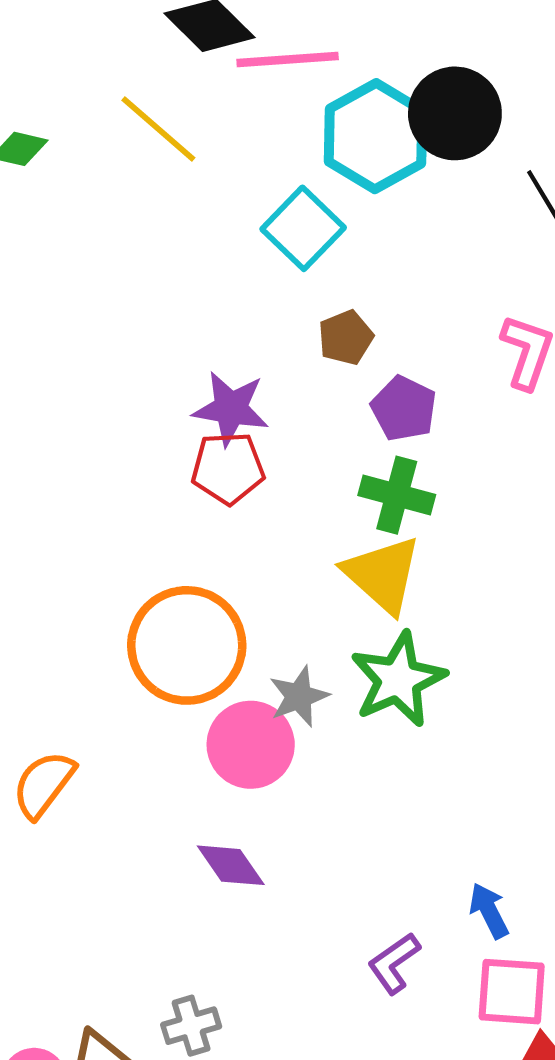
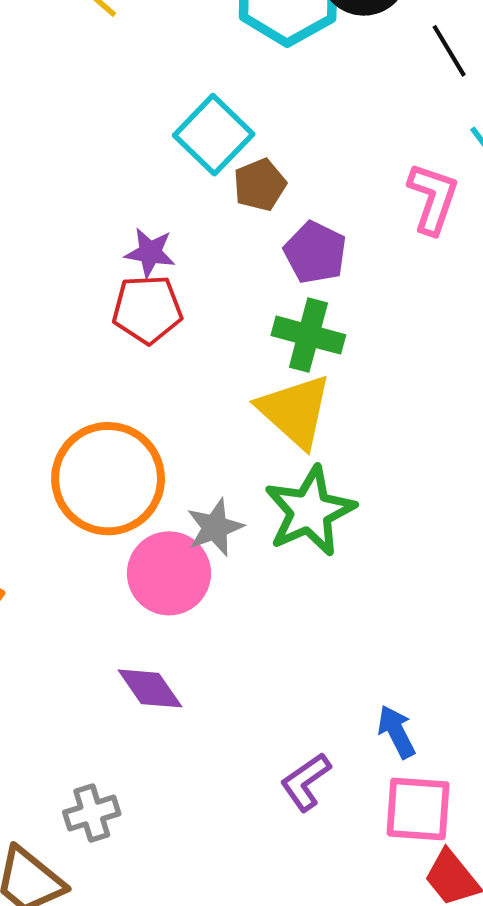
cyan square: (303, 228) -> (214, 135), moved
purple star: (231, 409) -> (150, 253), size x0.7
gray cross: (191, 1026) -> (92, 813), moved

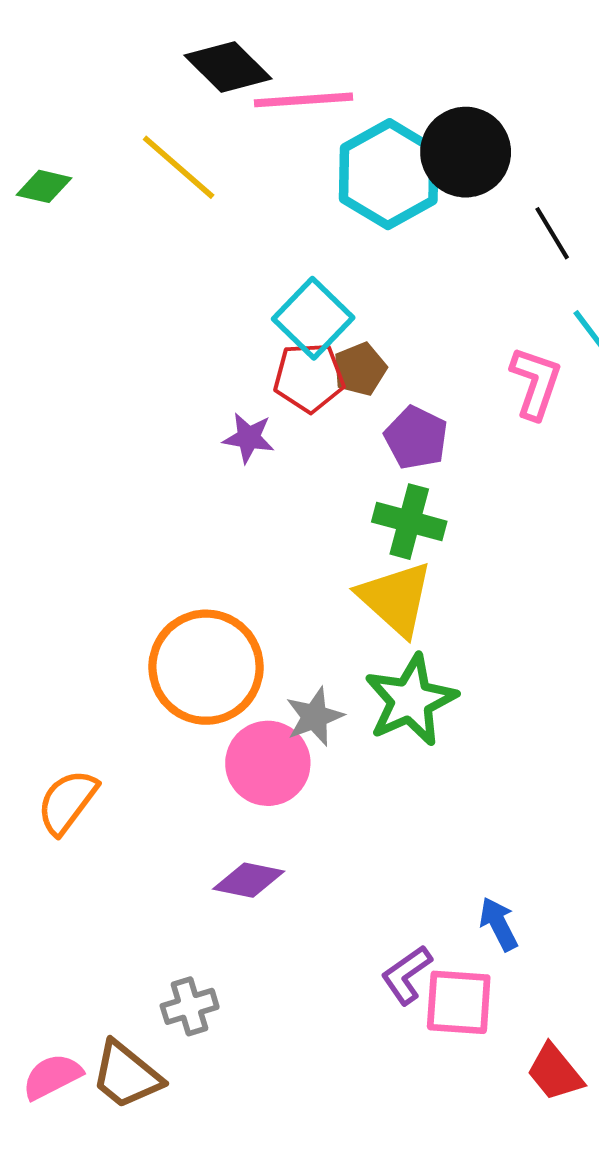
red pentagon: (147, 309) -> (309, 377), moved
purple diamond: (150, 688) -> (249, 880), turned -44
pink square: (418, 809) -> (459, 1002), moved

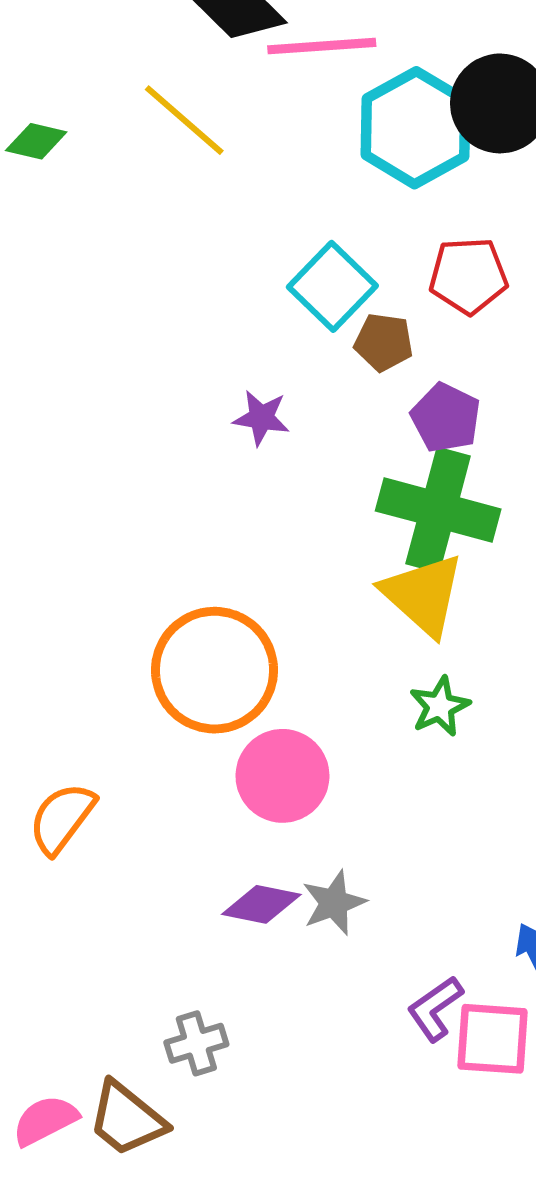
brown pentagon: (360, 369) -> (384, 342), turned 30
red pentagon: (309, 377) -> (468, 276), moved
green cross: (409, 522) -> (438, 510), size x1.5
green star: (411, 700) -> (440, 706), size x0.6
gray star: (315, 717) -> (334, 903), moved

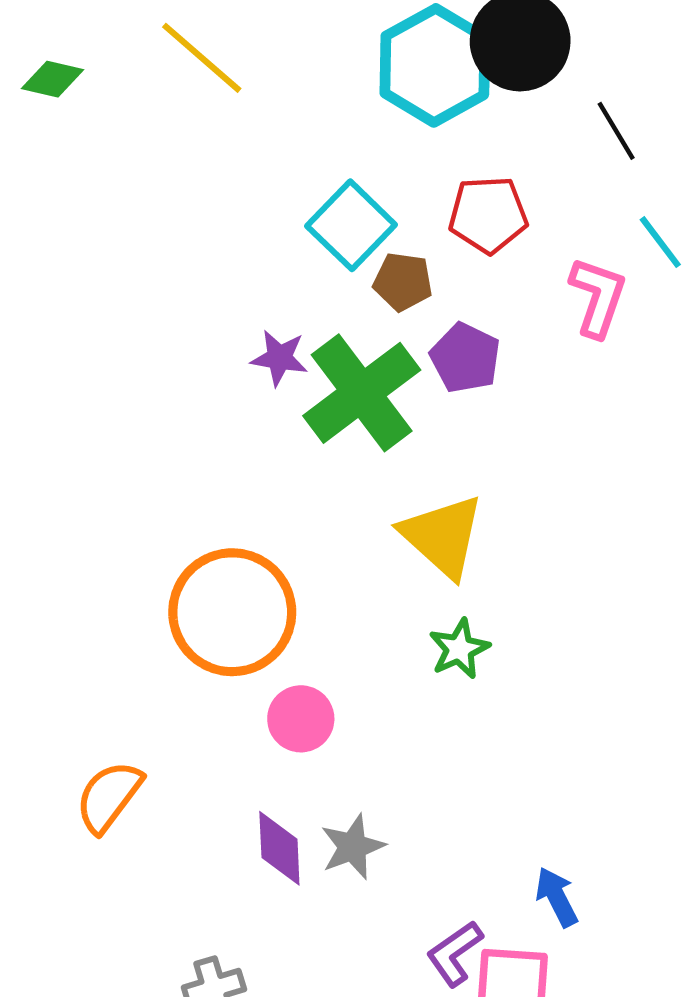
green cross: (438, 510) -> (362, 393), moved, turned 38
pink circle: (282, 776) -> (301, 719), size x0.7
orange semicircle: (62, 818) -> (109, 797), moved
purple diamond: (261, 904) -> (279, 848), turned 76

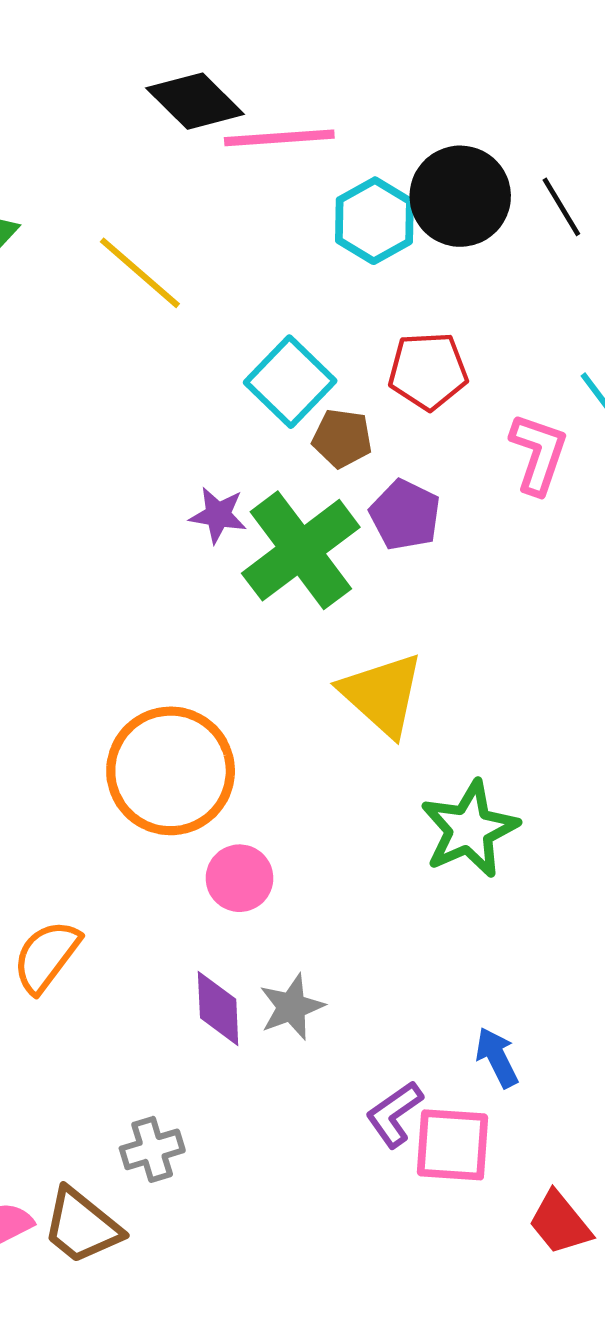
yellow line: (202, 58) -> (140, 273), moved
cyan hexagon: (435, 65) -> (374, 221), size x0.7
black line: (616, 131) -> (561, 207), moved
green star: (459, 649) -> (469, 829), moved, size x1.6

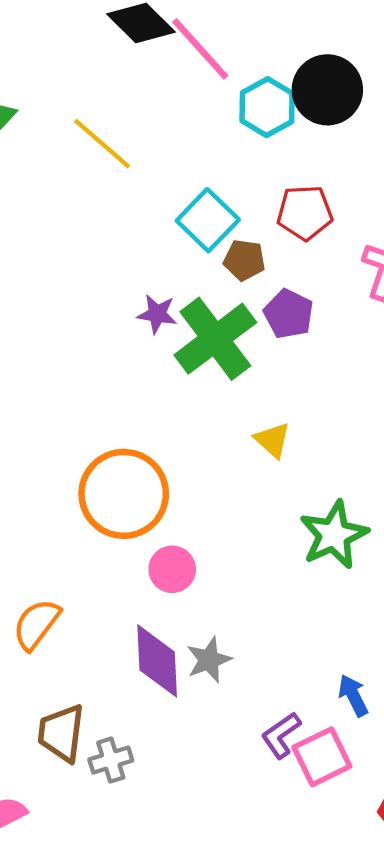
pink line: (279, 138) -> (200, 49), turned 52
yellow triangle: (382, 694) -> (272, 440), size x0.6
purple diamond: (218, 1008) -> (157, 661), size x1.4
pink square: (453, 1145) -> (322, 757), turned -30
brown trapezoid: (82, 1226) -> (61, 733), moved, turned 58

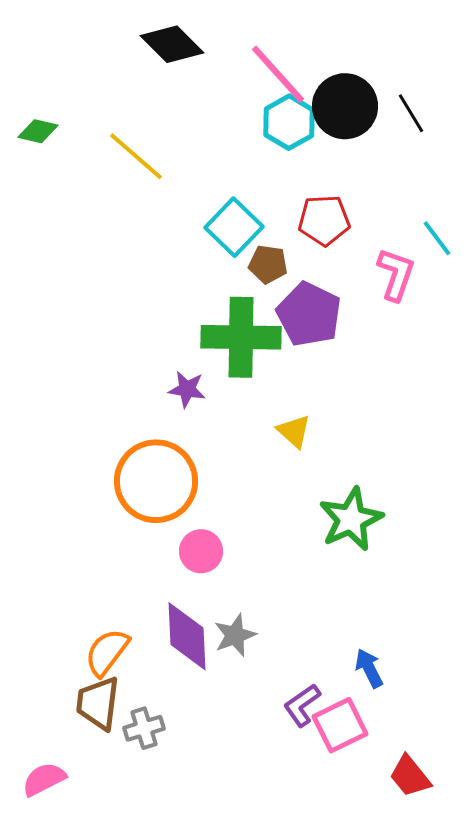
pink line: (200, 49) -> (278, 74), moved
purple star: (157, 314) -> (187, 389), moved
purple pentagon: (289, 314) -> (309, 314), size x1.4
green cross: (215, 339) -> (241, 337), turned 38
orange semicircle: (36, 624) -> (107, 652), moved

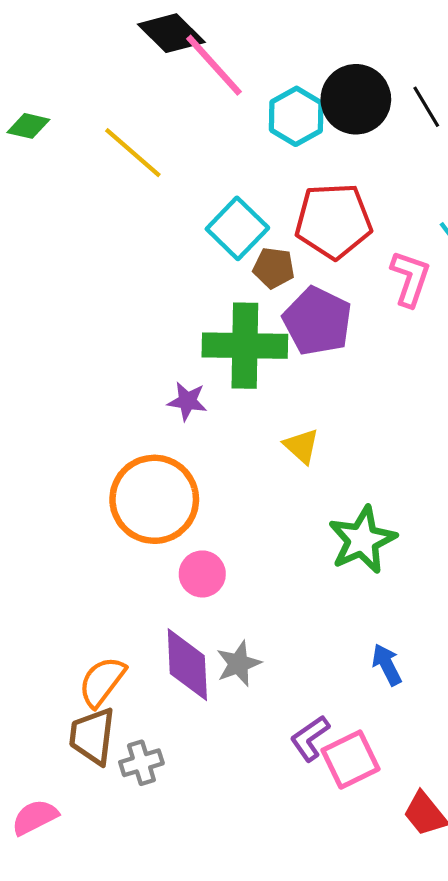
pink line: (278, 74) -> (214, 65), moved
red pentagon: (324, 220) -> (333, 221), size x1.4
blue arrow: (369, 668) -> (387, 665), moved

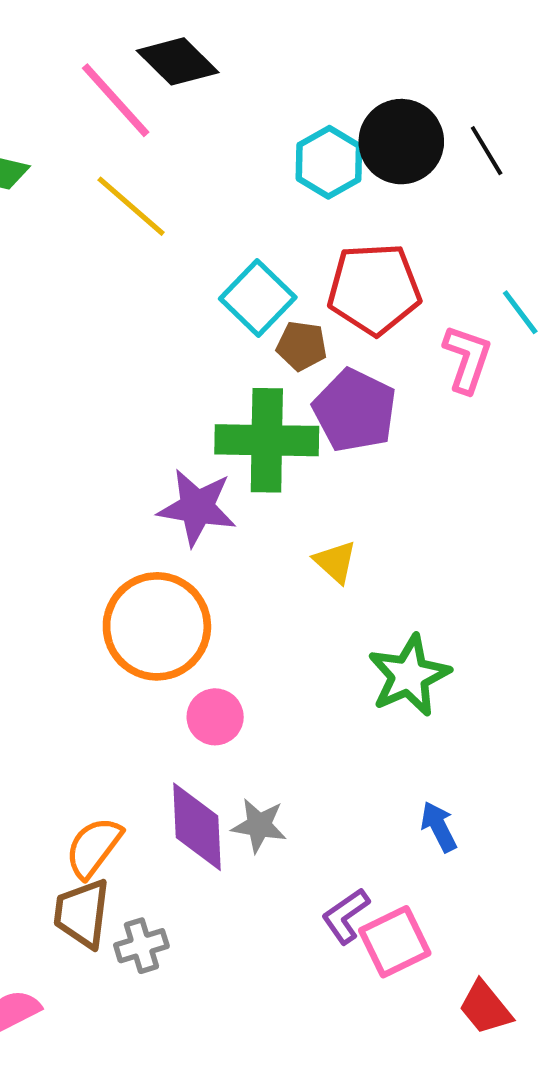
pink line: (214, 65) -> (116, 100), moved
purple star: (187, 401) -> (197, 507), size x1.6
gray star: (239, 664) -> (259, 825), turned 30

